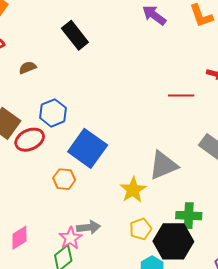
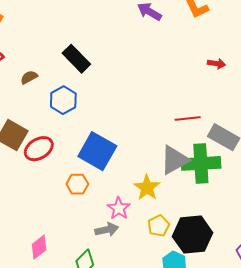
black rectangle: (75, 35) -> (76, 59), moved
red line: (181, 95) -> (188, 118), moved
blue hexagon: (53, 113) -> (63, 100), moved
green cross: (189, 216) -> (201, 163), moved, size x1.5
pink star: (70, 238) -> (119, 208), moved

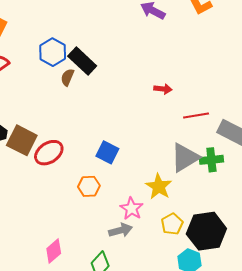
red arrow: (217, 64) -> (163, 89), moved
brown semicircle: (29, 77) -> (67, 77), moved, turned -36
blue hexagon: (63, 100) -> (53, 52), moved
blue square: (97, 151) -> (107, 152), size x0.6
green cross: (201, 163) -> (211, 160), size x0.6

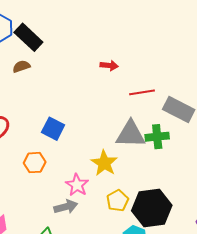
brown semicircle: (67, 77) -> (21, 66), moved, turned 48
gray triangle: (185, 158) -> (131, 134), turned 32

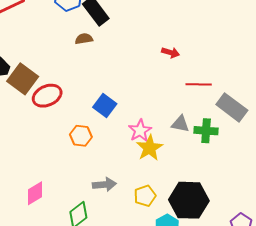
gray triangle: (131, 134) -> (180, 124), size x0.6
pink star: (77, 185) -> (140, 131), moved
yellow pentagon: (117, 201) -> (145, 196), moved

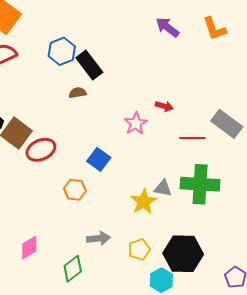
gray rectangle: (232, 107) -> (227, 124), moved
gray triangle: (180, 124) -> (163, 188), moved
pink star: (140, 131) -> (136, 123), moved
green cross: (206, 131) -> (200, 184), size x1.6

